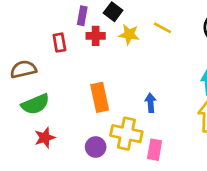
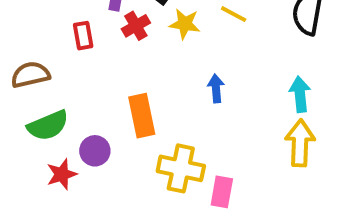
red cross: (96, 36) -> (136, 26), turned -30
blue arrow: (151, 103) -> (216, 88), moved
purple circle: (96, 147) -> (95, 151), moved

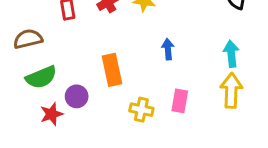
yellow cross: (181, 168) -> (141, 110), size x0.7
pink rectangle: (222, 192) -> (180, 101), moved

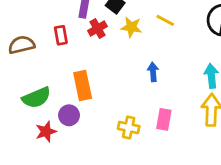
brown semicircle: (28, 39) -> (22, 45), moved
orange rectangle: (112, 70) -> (83, 85), moved

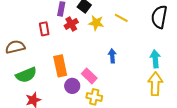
brown semicircle: (22, 45) -> (15, 47), moved
purple circle: (69, 115) -> (72, 86), moved
pink rectangle: (164, 119) -> (89, 76), moved, turned -56

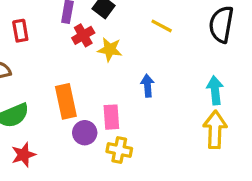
yellow star: (96, 23) -> (110, 50), moved
red rectangle: (44, 29) -> (20, 31), moved
pink rectangle: (89, 76) -> (111, 117), turned 42

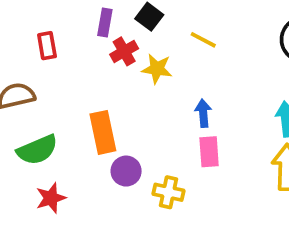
yellow line: (162, 26) -> (203, 40), moved
pink rectangle: (111, 117) -> (209, 152), moved

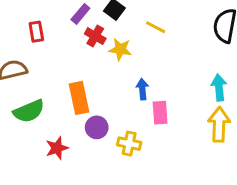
purple rectangle: (105, 22) -> (80, 14), turned 30
red cross: (124, 51) -> (95, 36), turned -30
blue arrow: (203, 113) -> (142, 89), moved
red star: (51, 198) -> (57, 148), moved

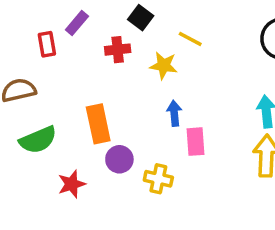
purple rectangle: (80, 14) -> (77, 23), moved
red cross: (95, 36) -> (118, 50), turned -36
yellow star: (120, 49) -> (164, 65), moved

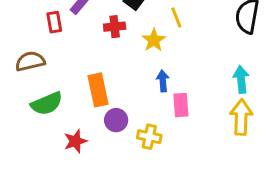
yellow line: (190, 39) -> (176, 18), turned 40
yellow star: (164, 65) -> (154, 40), turned 30

